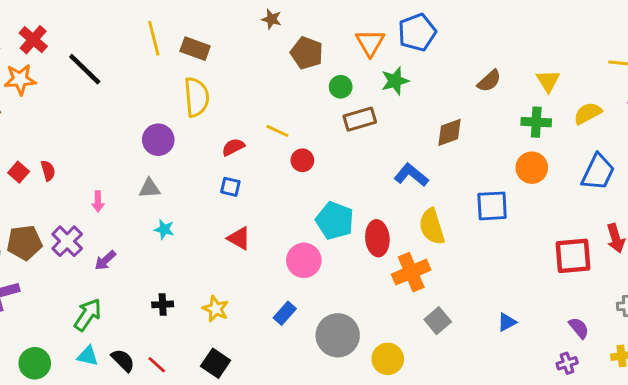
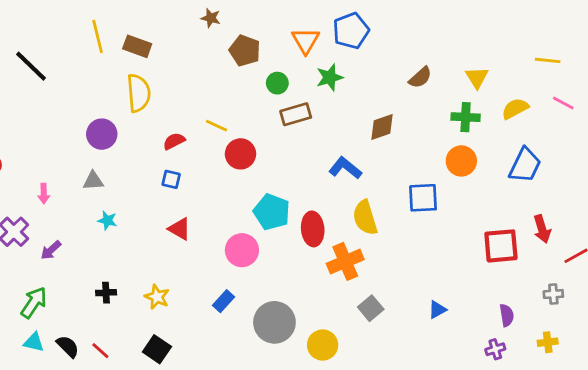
red circle: (302, 160) -> (240, 154), size x1.4
purple semicircle: (579, 328) -> (507, 315), turned 30

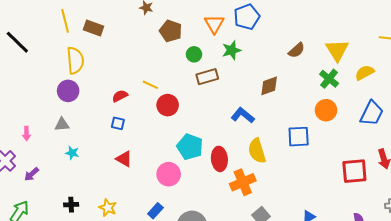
yellow triangle: (477, 77) -> (337, 50), size x1.4
yellow semicircle: (139, 93) -> (75, 60), moved
green cross: (466, 117) -> (329, 79), turned 36

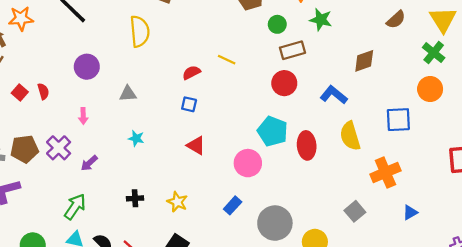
green star: (232, 50) -> (321, 20), turned 30
purple circle: (68, 91) -> (87, 67), moved
red circle: (168, 105) -> (284, 83), moved
gray triangle: (62, 124) -> (128, 94), moved
orange cross: (243, 182) -> (385, 172), moved

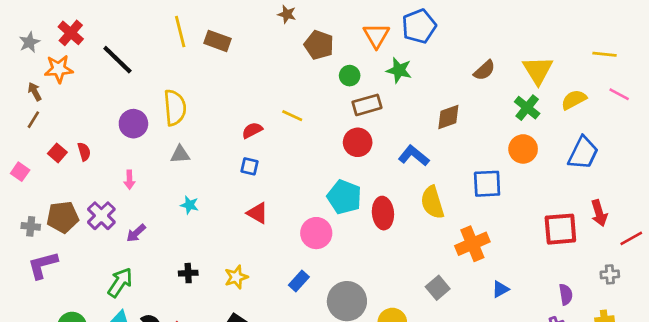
yellow semicircle: (140, 31) -> (175, 108), moved
yellow star: (177, 202) -> (236, 277), turned 30

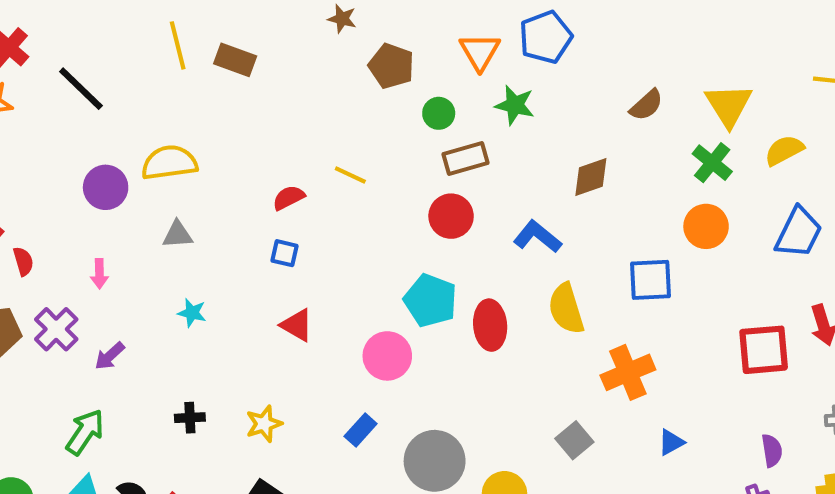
yellow semicircle: (175, 108) -> (169, 163), turned -93
red semicircle: (84, 152) -> (23, 261), moved

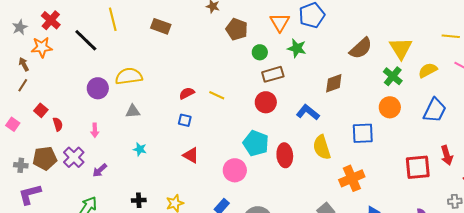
yellow line: (178, 45) -> (113, 19), moved
brown semicircle: (646, 105) -> (361, 48), size x1.4
yellow line: (350, 175) -> (217, 95), moved

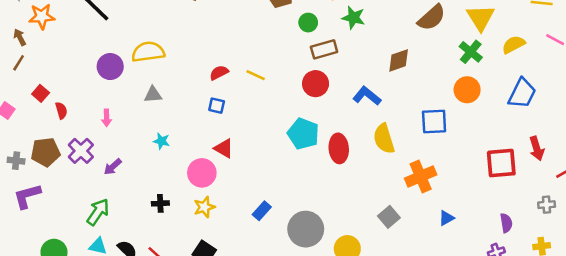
pink circle: (235, 170) -> (202, 173), moved

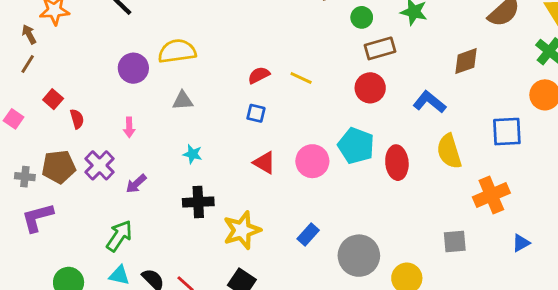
pink circle: (202, 173) -> (312, 161), moved
black cross: (160, 203) -> (198, 202), moved, size x1.5
yellow star: (204, 207) -> (242, 230), size x1.5
gray square: (389, 217) -> (455, 242), turned 35

